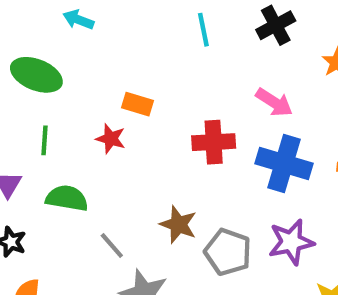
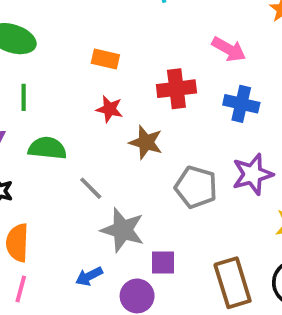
red star: (111, 139) -> (109, 109), moved
blue cross: (284, 164) -> (241, 104), size x0.7
brown star: (178, 224) -> (146, 142), moved

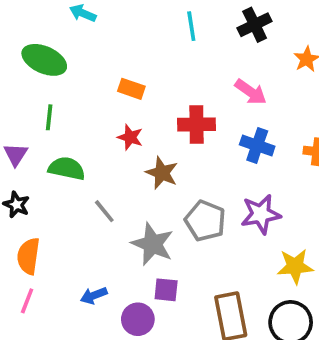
gray star: (123, 230) -> (153, 244), moved

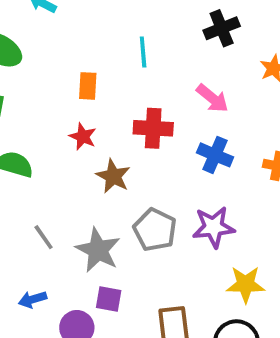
cyan line: (191, 26) -> (143, 52), moved
orange rectangle: (131, 89) -> (88, 86), turned 70
gray line: (104, 211) -> (44, 237), moved

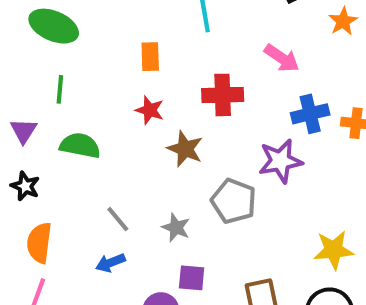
blue cross: (215, 155) -> (310, 114), moved, turned -32
purple star: (214, 227) -> (280, 161), moved
gray star: (98, 250) -> (176, 228), size x0.6
blue arrow: (33, 299) -> (110, 263), moved

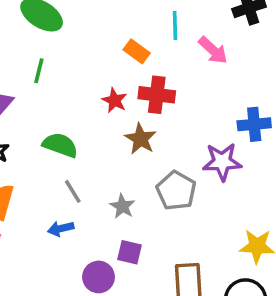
orange rectangle: (150, 57) -> (137, 51), moved, turned -60
pink arrow: (282, 58) -> (213, 50), moved
red cross: (223, 95) -> (157, 95), moved
green semicircle: (80, 146) -> (60, 145), moved

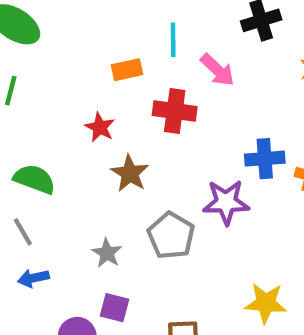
orange rectangle: (137, 51) -> (127, 70), turned -50
red cross: (157, 95) -> (175, 111), moved
gray line: (73, 191) -> (23, 232), moved

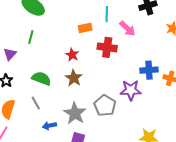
brown star: (130, 173) -> (74, 78), moved
gray star: (107, 253) -> (75, 113), size x1.6
blue arrow: (33, 278) -> (49, 126), moved

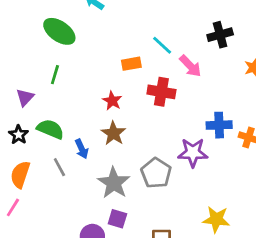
cyan line: (107, 14) -> (162, 45), turned -49
green semicircle: (41, 79) -> (50, 129), moved
blue arrow: (49, 126) -> (82, 149), moved, turned -104

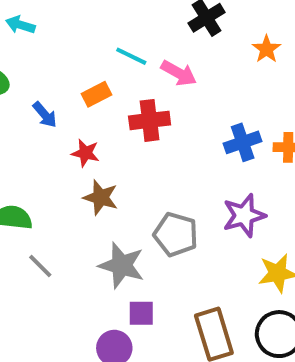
blue arrow: (82, 149) -> (45, 115), moved
purple star: (193, 153) -> (244, 215), moved

